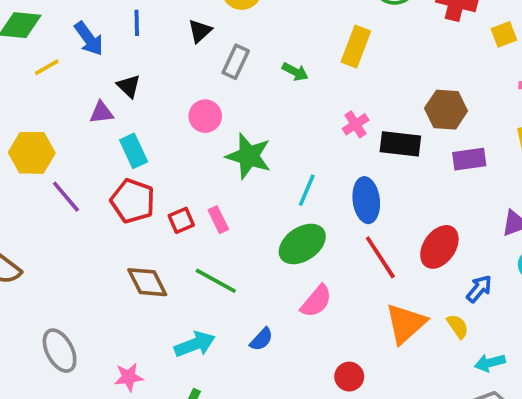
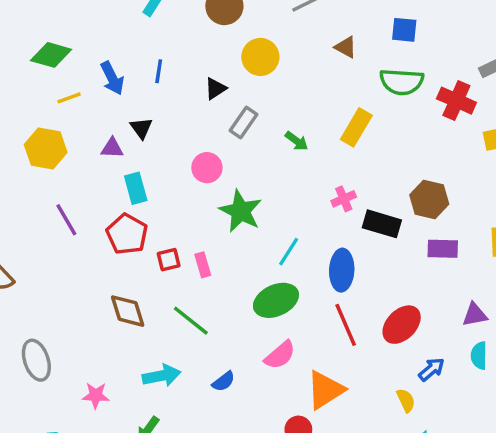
yellow hexagon: (32, 153) -> (46, 148), moved
orange triangle: (406, 324) -> (325, 390), moved

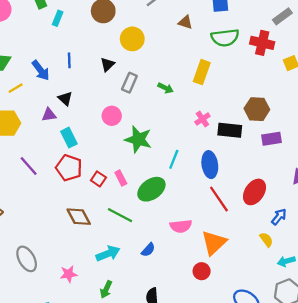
red square: (169, 260) -> (98, 179), turned -32
green ellipse: (276, 300) -> (151, 189), moved
pink semicircle: (280, 355) -> (181, 226), turned 45

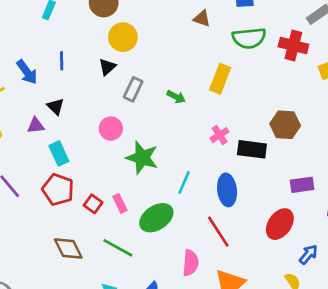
yellow circle: (132, 39) -> (123, 37), moved
purple rectangle: (271, 139) -> (302, 185), moved
red line: (219, 199) -> (218, 232), moved
pink semicircle: (181, 226) -> (191, 263), turned -80

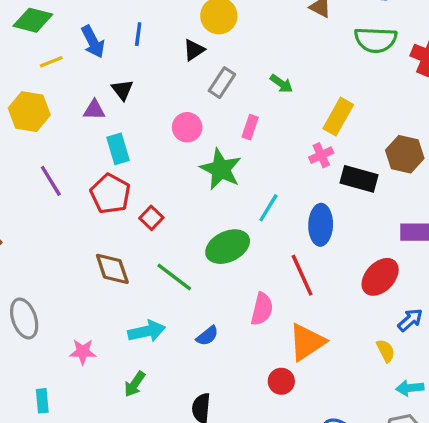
yellow rectangle: (220, 79) -> (338, 117), moved
green arrow: (176, 97) -> (281, 84), moved
pink rectangle: (120, 203) -> (250, 127), moved, turned 36

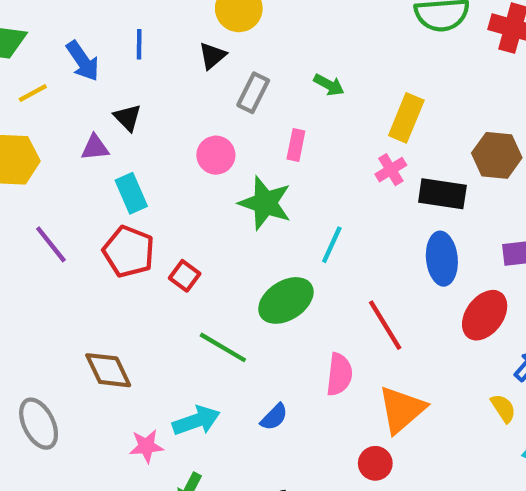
blue ellipse: (321, 225) -> (442, 259), moved
brown diamond: (112, 269) -> (108, 370), moved
pink star: (83, 352) -> (146, 446), moved

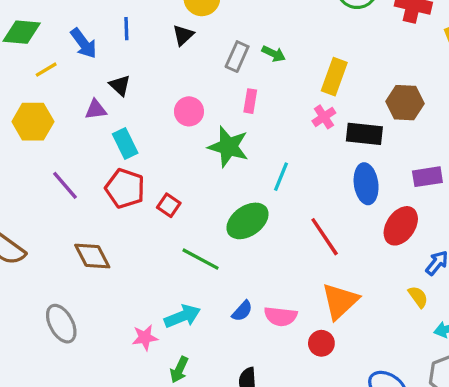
gray rectangle: (253, 93) -> (237, 57), moved
brown diamond: (108, 370) -> (92, 256), moved
pink semicircle: (339, 374) -> (281, 316), moved, turned 92

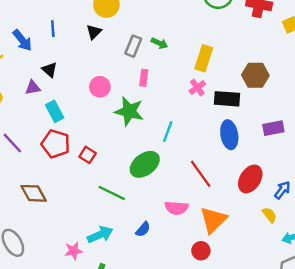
red ellipse: (401, 226) -> (250, 179), moved
pink semicircle: (281, 316) -> (176, 208), moved

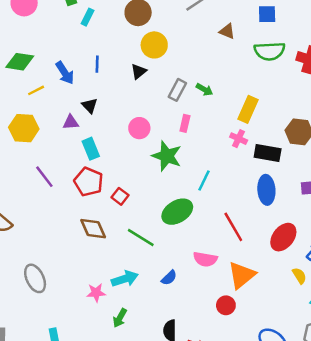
pink cross: (197, 88) -> (239, 139), turned -35
brown diamond: (34, 193) -> (93, 229), moved

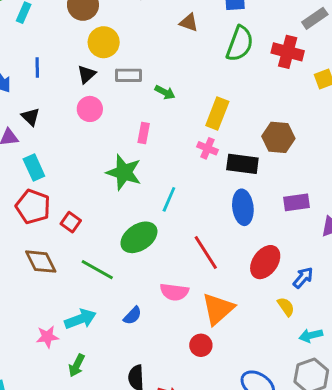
green semicircle: (270, 51) -> (240, 44), turned -64
gray rectangle: (177, 90) -> (129, 75), moved, turned 65
pink circle: (139, 128) -> (90, 109), moved

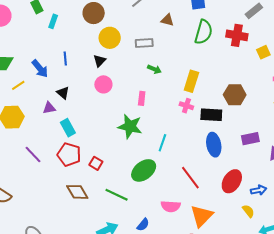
gray rectangle: (129, 75) -> (144, 43), moved
blue arrow: (303, 278) -> (259, 190), turned 42

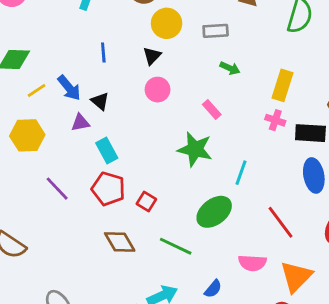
blue arrow: (40, 69) -> (69, 88), moved
pink rectangle: (142, 98) -> (212, 109), turned -48

